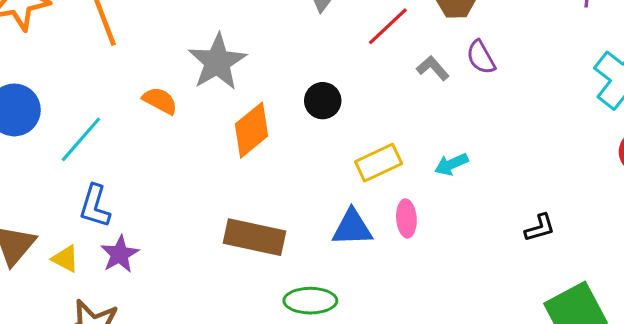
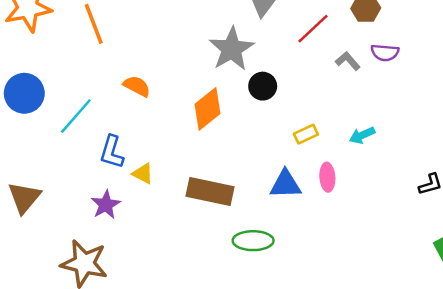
purple semicircle: (481, 57) -> (385, 53), turned -56
gray star: (217, 62) -> (232, 49), moved
yellow rectangle: (379, 163) -> (306, 134), size x0.7
blue L-shape: (95, 206) -> (112, 152), moved
yellow triangle: (65, 259) -> (143, 174), moved

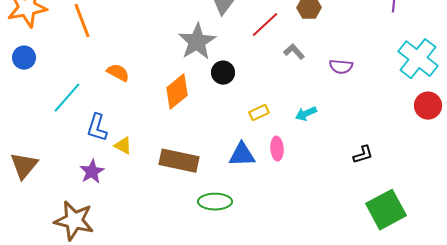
purple semicircle: (385, 53) -> (341, 67), moved
blue circle: (24, 93) -> (24, 58), moved, size x0.7

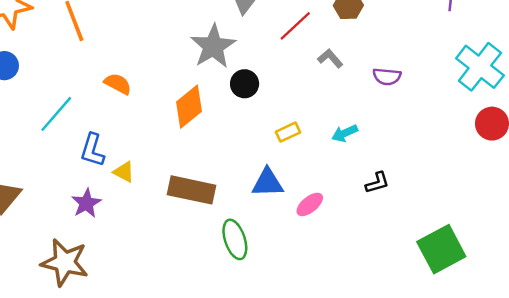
pink ellipse: (277, 149) -> (310, 204), moved, turned 55
black L-shape: (363, 155) -> (377, 183), moved
green ellipse: (215, 202) -> (235, 239), turned 72

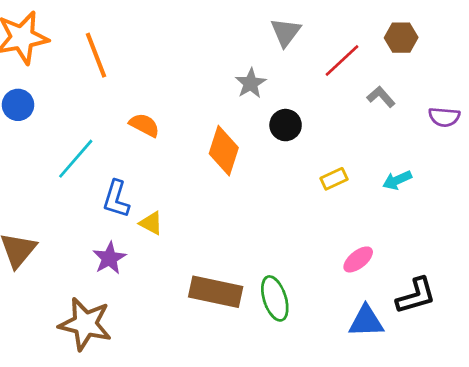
gray star: (213, 46) -> (251, 83), size x0.6
orange diamond: (189, 107) -> (224, 151), turned -33
blue triangle: (267, 183) -> (366, 321), moved
black L-shape: (377, 183) -> (416, 296), moved, size x1.5
brown rectangle: (191, 190) -> (216, 292), moved

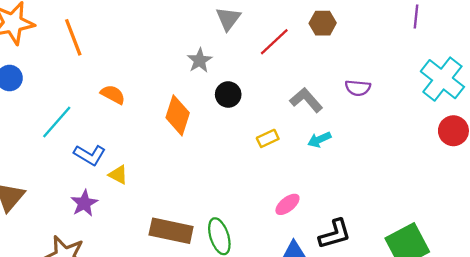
gray L-shape: (381, 97) -> (306, 100), moved, size x1.4
blue L-shape: (116, 199) -> (90, 155), turned -76

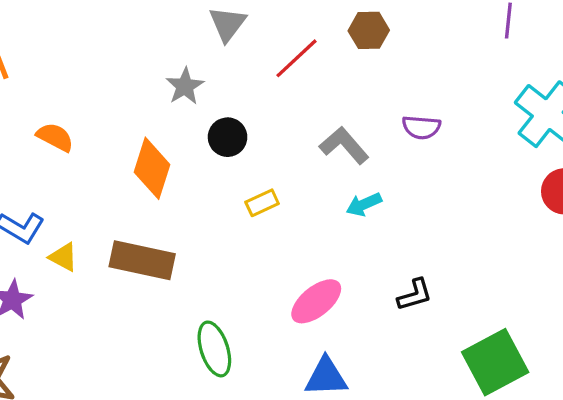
yellow rectangle: (268, 138) -> (262, 203), moved
pink ellipse: (287, 204) -> (316, 301), size x1.4
brown rectangle: (171, 231) -> (142, 260), moved
black L-shape: (335, 234) -> (415, 295), moved, size x0.7

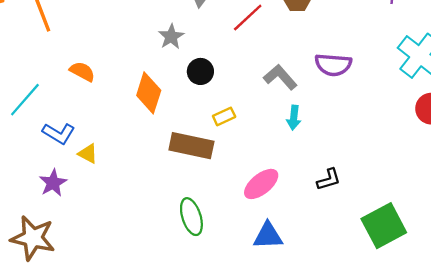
purple semicircle: (421, 127) -> (333, 65), size x1.4
cyan arrow: (364, 204) -> (294, 118), turned -60
brown rectangle: (142, 260) -> (191, 146), moved

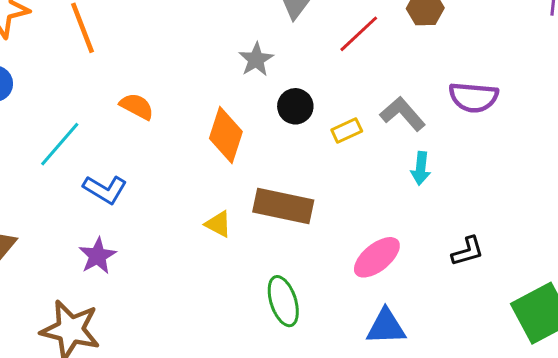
yellow rectangle: (224, 116) -> (347, 130), moved
yellow triangle: (88, 154) -> (218, 224), moved

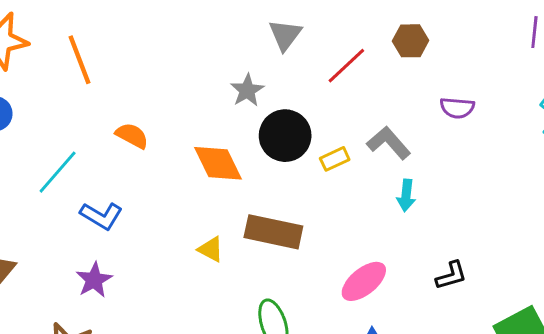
purple semicircle: (474, 97) -> (457, 108), moved, size x0.7
black circle: (295, 106) -> (285, 136), size x1.5
orange diamond: (226, 135) -> (218, 163), turned -44

